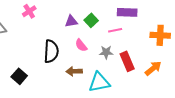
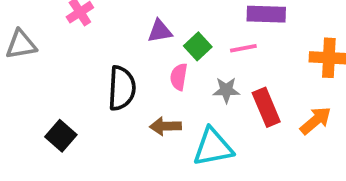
green square: (91, 20) -> (198, 46), moved
pink semicircle: (81, 45) -> (179, 77), turned 48

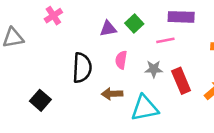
green square: (198, 46) -> (134, 23), moved

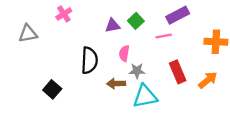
purple rectangle: (181, 17) -> (178, 15), turned -30
gray star: (154, 69) -> (137, 71), moved

